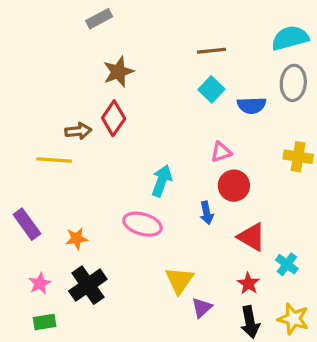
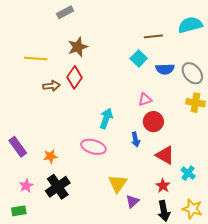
brown line: (211, 51) -> (153, 36), moved
gray ellipse: (293, 83) -> (192, 73), moved, turned -45
yellow line: (54, 160) -> (36, 59), moved
green rectangle: (45, 322) -> (19, 211), moved

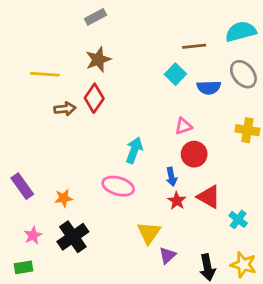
gray rectangle: (65, 12) -> (96, 17), moved
gray ellipse: (192, 73) -> (243, 74), moved
red star: (163, 186) -> (177, 201), moved

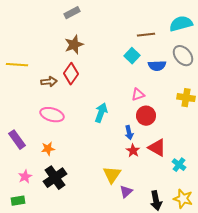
yellow line: (45, 74) -> (17, 65), moved
pink ellipse: (118, 186) -> (52, 115), moved

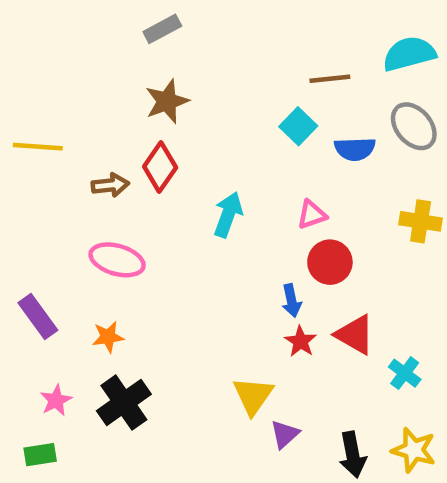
cyan arrow: (101, 113) -> (228, 215), moved

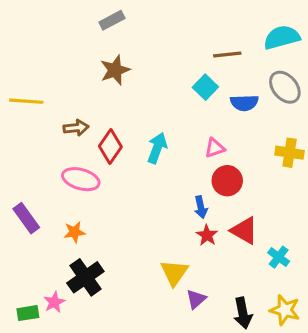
red diamond: (160, 167) -> (110, 146), moved
pink star: (56, 400) -> (54, 302), moved

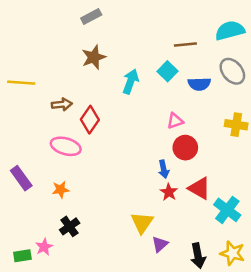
cyan arrow: (157, 148) -> (131, 81), moved
cyan cross: (279, 257) -> (227, 210), size x1.5
black cross: (85, 277) -> (70, 226), size x0.7

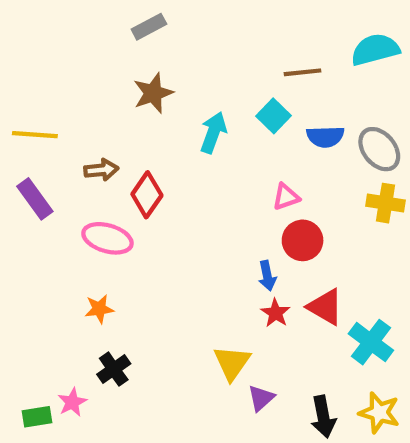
gray ellipse: (232, 71) -> (379, 149), moved
purple rectangle: (21, 178) -> (35, 199), moved

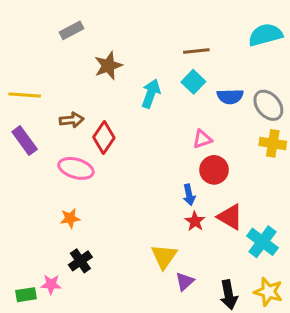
gray rectangle: (149, 27) -> (72, 30), moved
brown line: (303, 72) -> (196, 51), moved
pink star: (72, 402) -> (51, 284), turned 30

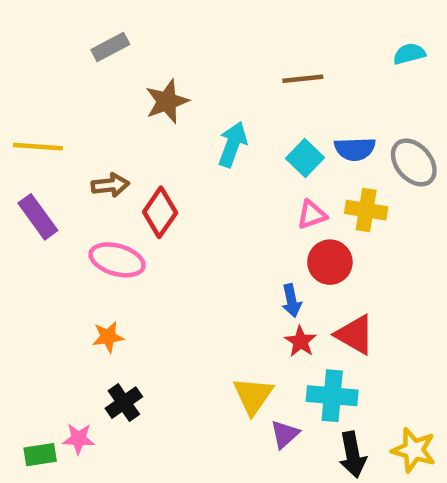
cyan semicircle: (265, 35) -> (409, 54), size x0.6
cyan square: (193, 82) -> (305, 158), moved
yellow cross: (273, 143) -> (366, 210), moved
cyan cross: (262, 242) -> (332, 396), moved, turned -32

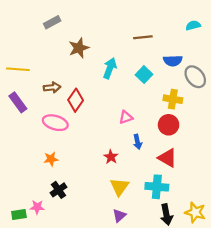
blue semicircle: (355, 149) -> (173, 61), moved
pink triangle: (312, 215) -> (126, 117), moved
red circle: (330, 262) -> (169, 125), moved
red star: (300, 341) -> (111, 157), moved
purple triangle: (285, 434) -> (119, 216), moved

